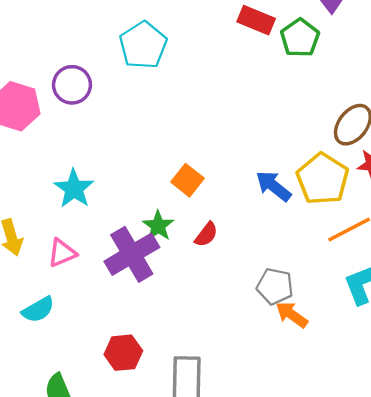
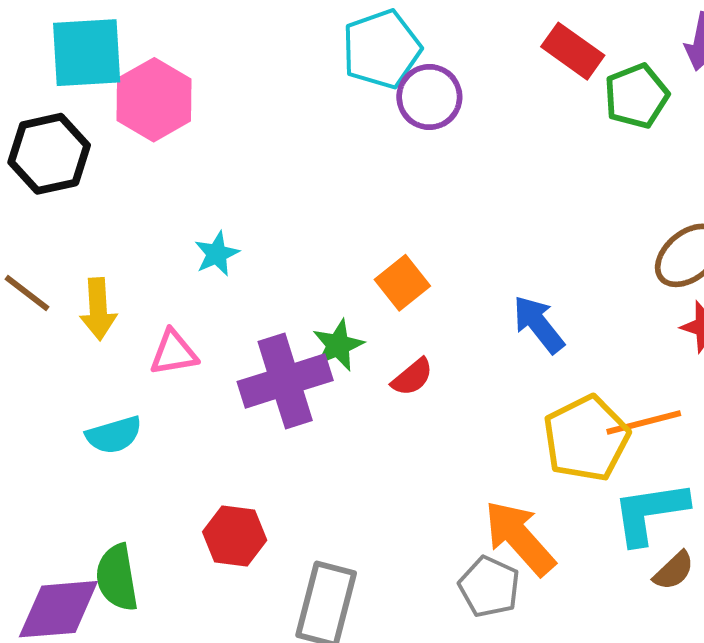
purple circle: (72, 85) -> (429, 97), moved
yellow pentagon: (323, 179) -> (586, 438), moved
cyan star: (74, 189) -> (217, 254), size x0.7
gray pentagon: (275, 286) -> (489, 587), moved
orange arrow: (292, 315) -> (520, 538), size x1.5

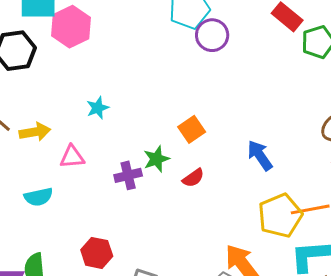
yellow arrow: (98, 309) -> (35, 132), turned -100
purple cross: (285, 381) -> (128, 175), size x0.6

